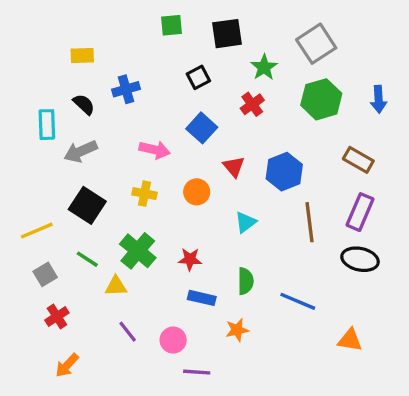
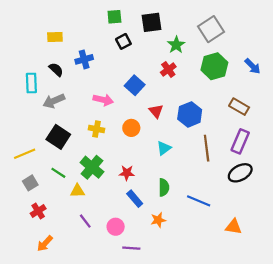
black square: (198, 77) -> (123, 41), moved
blue arrow: (379, 99) -> (253, 66), turned -42
black ellipse: (360, 259) -> (240, 173), turned -40
blue rectangle: (202, 298) -> (135, 199), turned 36

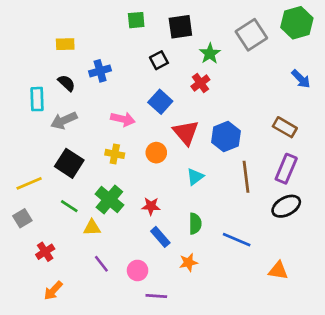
black square: (123, 41) -> (159, 60), moved
green hexagon: (214, 66) -> (297, 23), moved
red triangle: (156, 111) -> (186, 133), size x1.5
gray square: (30, 183) -> (22, 218), moved

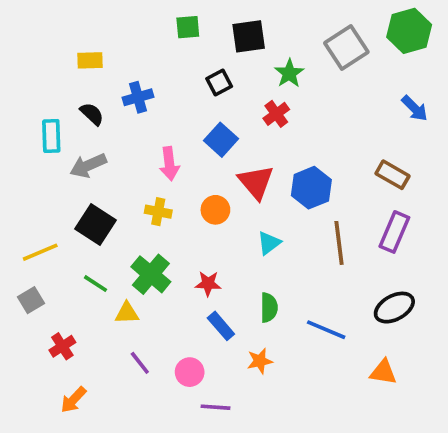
pink arrow: (123, 119) -> (169, 164), turned 70
black ellipse: (286, 206) -> (394, 308), moved

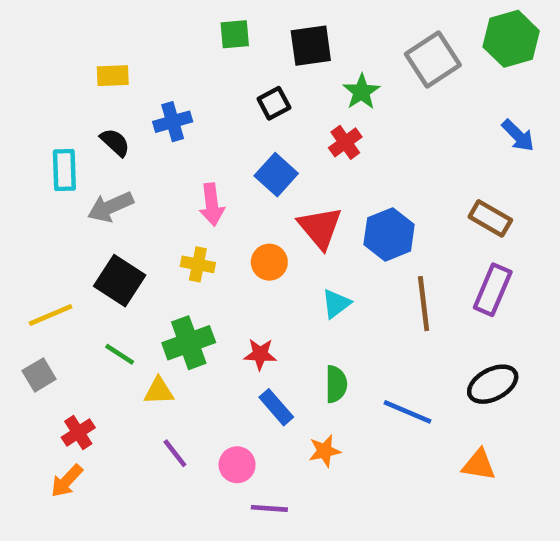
green cross: (151, 274) -> (189, 343), turned 30
orange arrow: (73, 400) -> (67, 481), moved

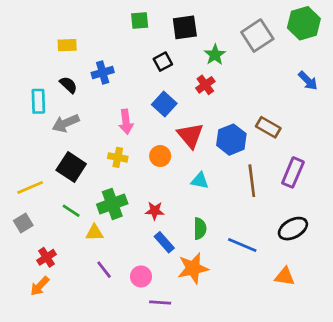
brown rectangle: (490, 218) -> (268, 127), moved
cyan triangle: (336, 304) -> (200, 181), turned 48
orange star: (325, 451) -> (193, 268), size x1.6

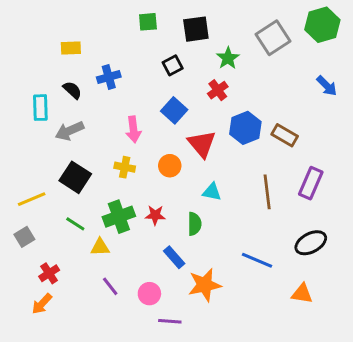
blue hexagon: (231, 140) -> (245, 128), moved
red star: (155, 211) -> (155, 215), moved
green semicircle: (200, 229) -> (194, 224), moved

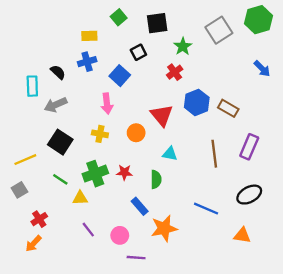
green square: (148, 22) -> (119, 17), turned -35
yellow rectangle: (71, 48) -> (89, 36), moved
blue square: (174, 110) -> (120, 76), moved

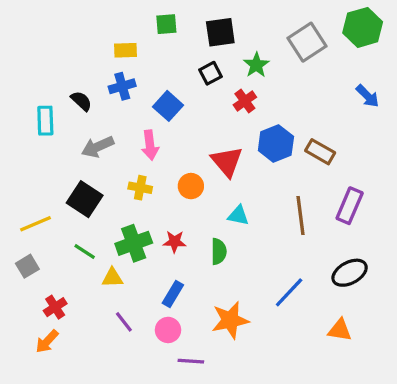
green square: (119, 17) -> (166, 24), turned 35
black square: (138, 52) -> (211, 73), moved
gray arrow: (56, 105) -> (98, 147), moved
blue rectangle: (140, 206) -> (173, 294), moved, turned 72
blue line: (206, 209) -> (289, 292), turned -70

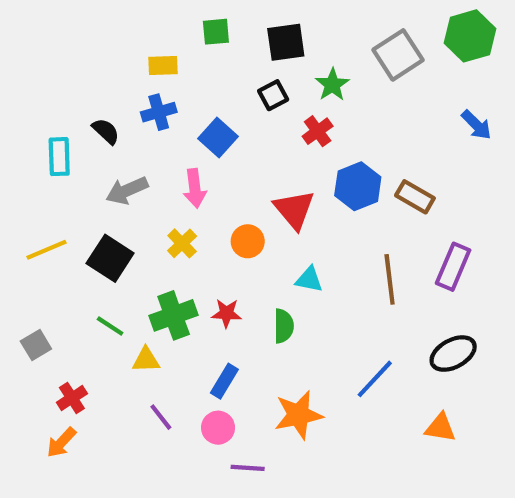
yellow cross: (140, 188) -> (182, 243), turned 35
yellow line: (36, 224) -> (47, 250), moved

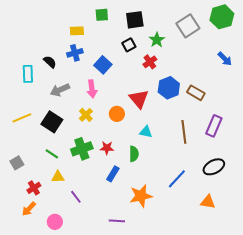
yellow triangle: (146, 360) -> (58, 177), moved
blue rectangle: (224, 381) -> (113, 174), moved
pink circle: (218, 428) -> (55, 222), moved

